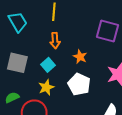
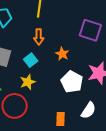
white pentagon: (79, 84) -> (72, 82), moved

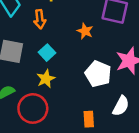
orange arrow: (39, 37) -> (40, 19), moved
orange star: (62, 54) -> (85, 31), moved

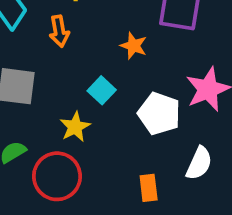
cyan square: (47, 53) -> (102, 90), moved

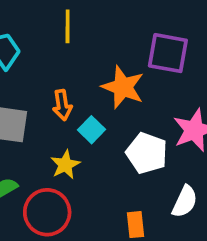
orange arrow: (59, 31) -> (62, 105), moved
orange star: (134, 46) -> (123, 87), size x1.6

